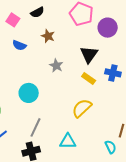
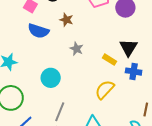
blue semicircle: (19, 45) -> (38, 31), size x1.5
black triangle: (89, 54) -> (129, 48), moved
blue cross: (113, 73) -> (134, 72), moved

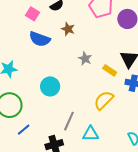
gray star: (77, 49) -> (85, 59), moved
gray line: (60, 112) -> (69, 121), moved

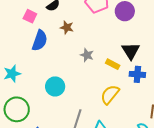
blue semicircle: (40, 39) -> (40, 40), turned -85

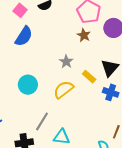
brown star: (67, 27) -> (84, 35), moved
yellow semicircle: (110, 95) -> (64, 90), moved

